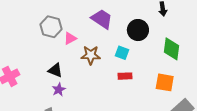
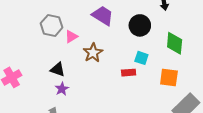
cyan square: (122, 53) -> (141, 58), moved
brown star: (91, 55) -> (93, 53), turned -30

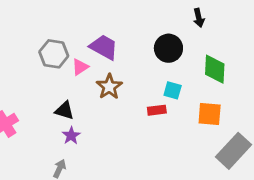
purple trapezoid: (103, 16) -> (104, 47), moved

